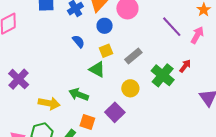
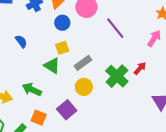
purple line: (172, 27) -> (115, 28), moved
blue semicircle: (78, 41) -> (21, 41), moved
gray rectangle: (133, 56) -> (83, 63), moved

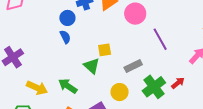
blue circle: (62, 23) -> (67, 18), moved
gray rectangle: (83, 63) -> (133, 66), moved

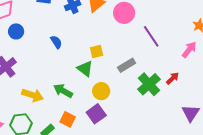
blue circle: (67, 18) -> (16, 31), moved
yellow circle: (120, 92) -> (101, 91), moved

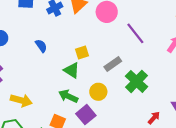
red arrow: (173, 78) -> (154, 118), moved
green arrow: (63, 91) -> (68, 96), moved
yellow circle: (101, 91) -> (98, 92), moved

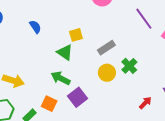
purple line: (135, 33) -> (144, 19), moved
green cross: (137, 81) -> (129, 66), size x0.7
yellow circle: (98, 92) -> (107, 73), moved

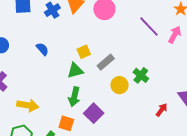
gray rectangle: (106, 48) -> (106, 62), moved
green triangle: (65, 52) -> (75, 71), turned -42
green arrow: (61, 78) -> (74, 97), turned -96

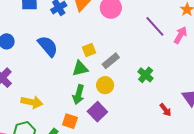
blue semicircle: (42, 49) -> (48, 46), size x1.6
yellow circle: (119, 85) -> (105, 85), moved
red arrow: (162, 110) -> (165, 110), turned 104

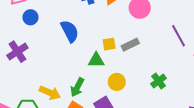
gray rectangle: (111, 61) -> (130, 45), moved
green arrow: (79, 95) -> (77, 87), moved
yellow arrow: (32, 102) -> (50, 93), moved

